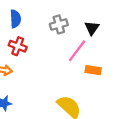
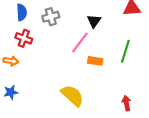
gray cross: (59, 24) -> (51, 17), moved

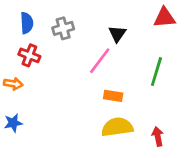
orange rectangle: (95, 61) -> (113, 96), moved
yellow semicircle: (72, 96) -> (117, 127), moved, turned -50

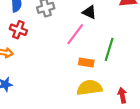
black triangle: (117, 34) -> (89, 12), turned -40
green line: (156, 72) -> (109, 49), moved

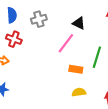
yellow semicircle: (89, 88) -> (79, 92), size x0.6

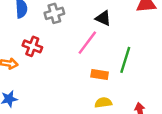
red cross: (14, 39) -> (32, 46), moved

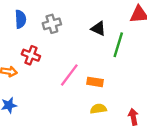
pink line: (87, 43) -> (69, 75), moved
green line: (125, 60) -> (118, 45), moved

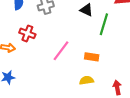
orange rectangle: (95, 82) -> (92, 57), moved

